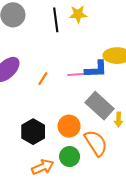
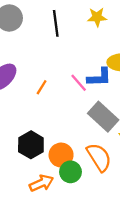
yellow star: (78, 14) -> (97, 17), moved
pink line: (77, 74) -> (79, 83), turned 54
orange circle: (69, 126) -> (61, 155), moved

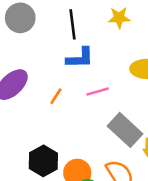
blue L-shape: (99, 77) -> (80, 58), moved
pink line: (79, 83) -> (98, 91), turned -66

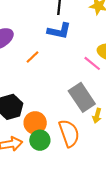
pink line: (98, 91) -> (92, 63), moved, turned 42

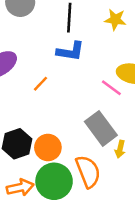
orange circle: (35, 123) -> (48, 147), moved
green circle: (40, 140) -> (54, 181), size x1.5

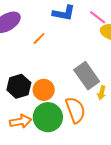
pink line: (111, 88) -> (98, 17), moved

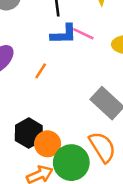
pink line: (98, 17) -> (83, 34), moved
orange circle: (44, 90) -> (48, 144), moved

